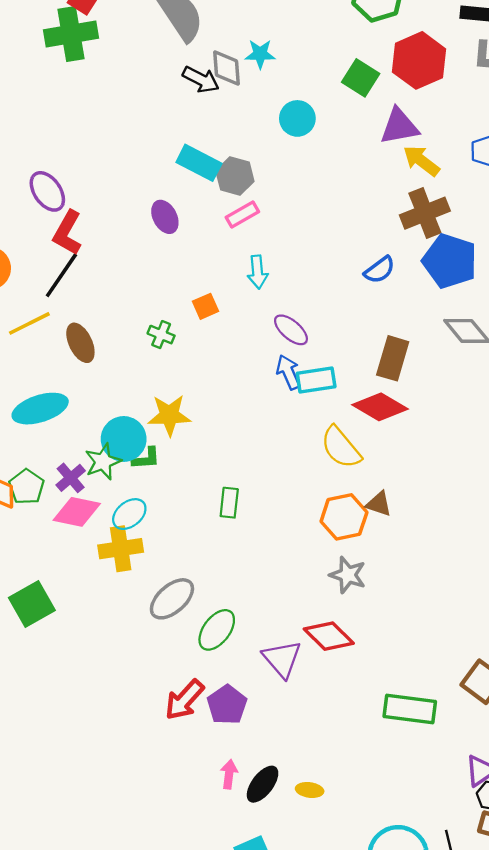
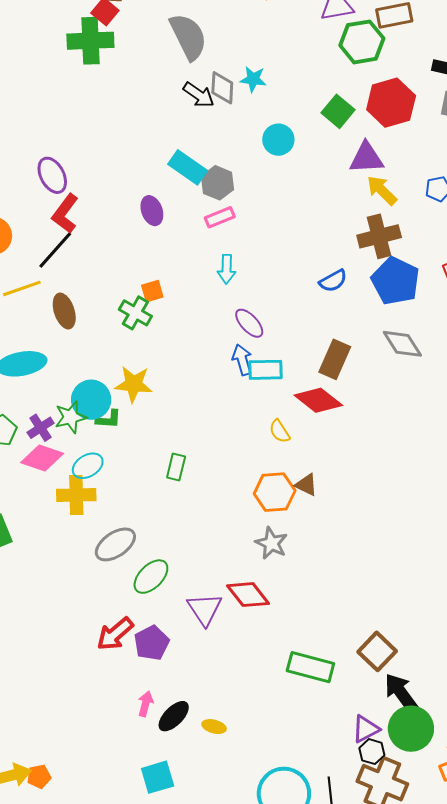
orange square: (205, 306) -> (152, 291), moved
green cross: (161, 335) -> (135, 313), size x1.4
yellow semicircle: (341, 447) -> (280, 431), size x0.6

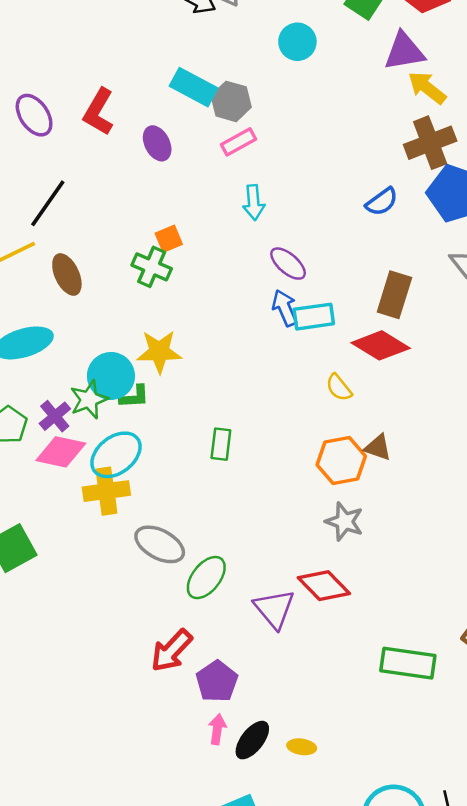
red L-shape: (65, 214) -> (99, 112), moved
cyan ellipse: (88, 466) -> (116, 455), size x1.4
gray ellipse: (115, 544) -> (160, 544), turned 69
purple pentagon: (152, 643) -> (217, 681), moved

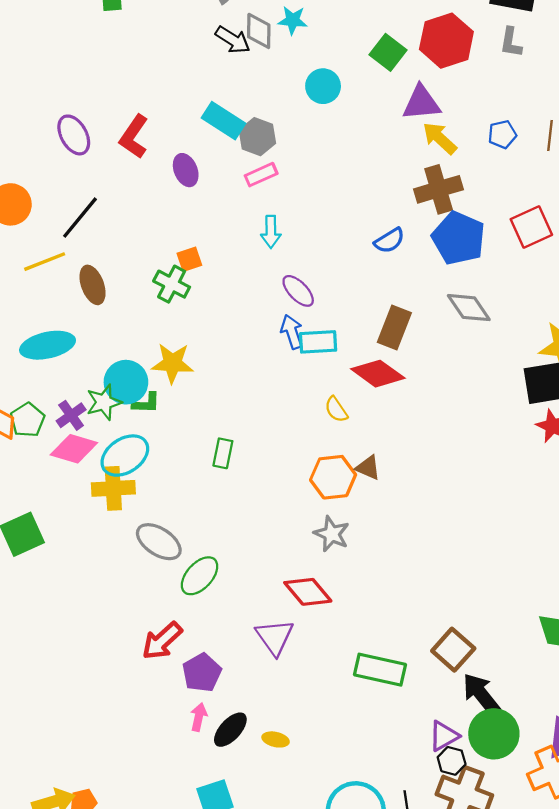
purple triangle: (274, 609) -> (275, 637), moved

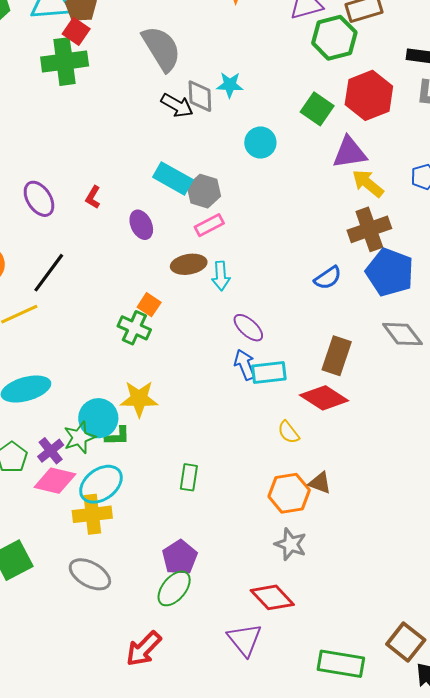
red L-shape: (134, 137) -> (93, 197), size x0.6
orange square: (189, 259) -> (149, 305), turned -35
brown ellipse: (93, 285) -> (189, 264), moved, turned -76
gray ellipse: (159, 542) -> (90, 574), moved
purple pentagon: (202, 673) -> (180, 557), moved

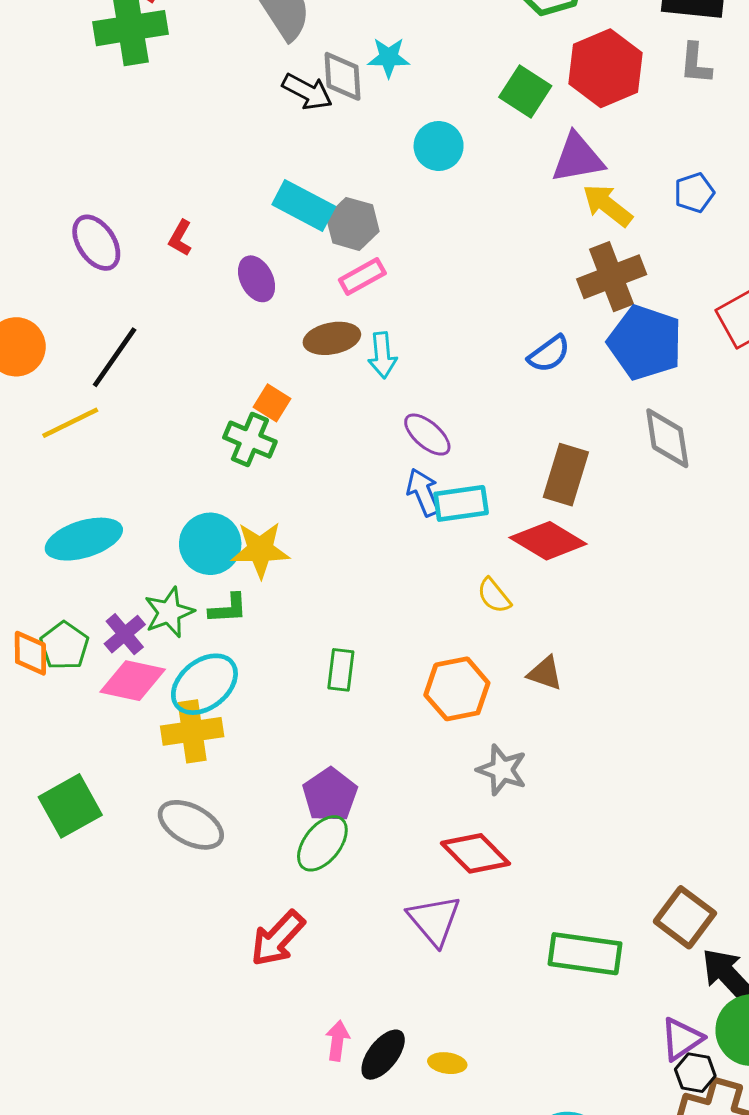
gray diamond: (402, 334) -> (667, 438), turned 30
cyan circle: (98, 418) -> (210, 544), moved
orange hexagon: (289, 493) -> (457, 689), moved

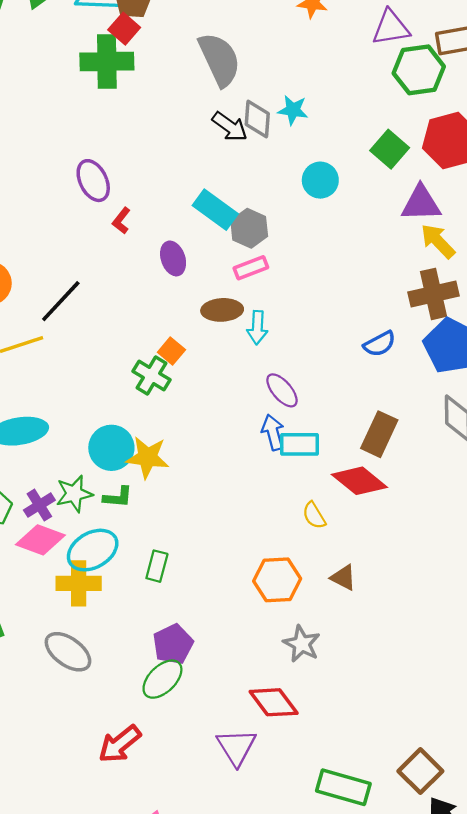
purple ellipse: (96, 243) -> (93, 181), moved
green rectangle: (341, 670) -> (157, 566), moved

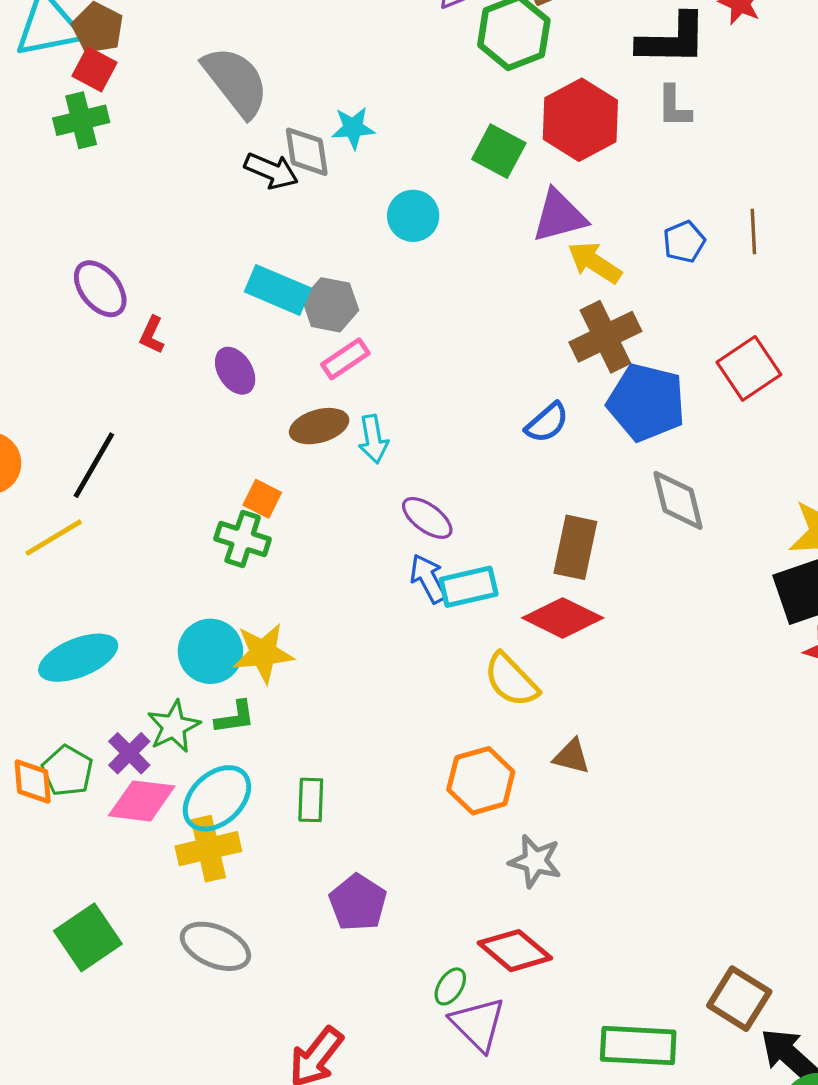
green cross: (107, 61) -> (81, 120), size x0.7
yellow semicircle: (314, 515) -> (511, 680), size x1.5
green ellipse: (162, 679) -> (450, 986), moved, size x0.6

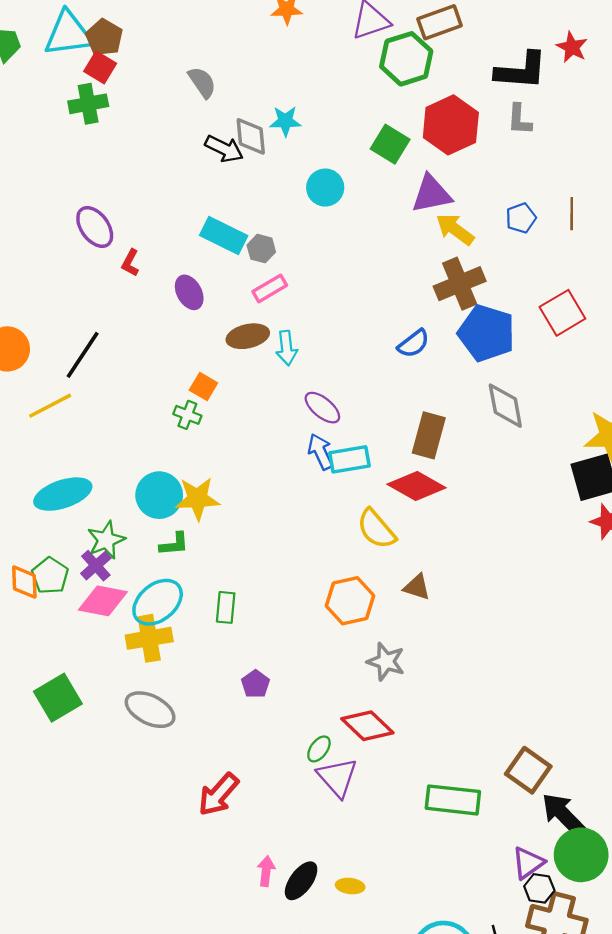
gray semicircle: (236, 82) -> (202, 82), size x0.6
gray hexagon: (330, 305) -> (261, 249), size x0.7
green cross: (243, 539) -> (187, 415), size x0.7
green star: (174, 726) -> (106, 540), moved
purple pentagon: (358, 903) -> (255, 684), size x0.7

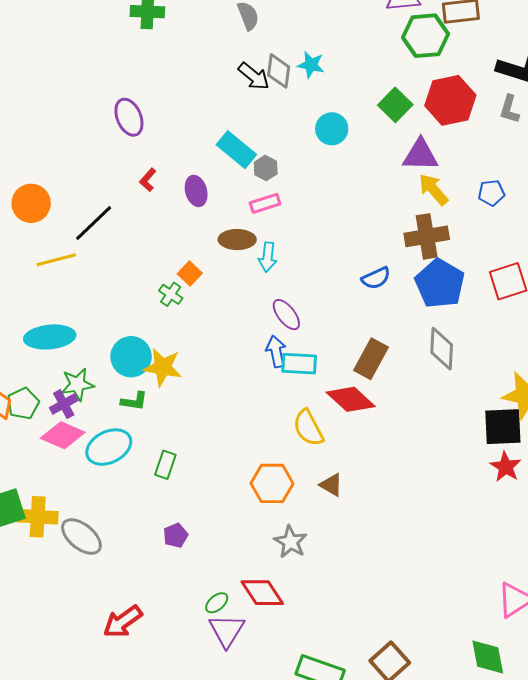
red L-shape: (130, 263) -> (148, 180), moved
yellow cross: (149, 638) -> (38, 517), moved

